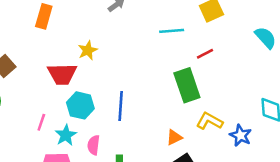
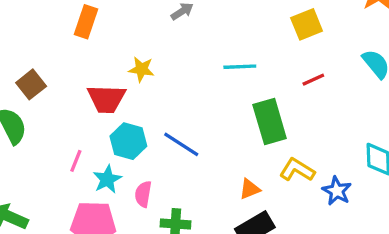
cyan line: (172, 31) -> (240, 67), moved
yellow star: (88, 50) -> (141, 69), turned 30
red line: (205, 54) -> (313, 80), moved
blue line: (121, 106) -> (181, 144), turned -64

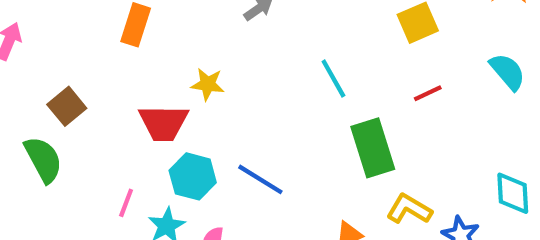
cyan line: (240, 67) -> (333, 78), turned 64

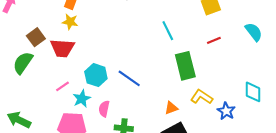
yellow star: (208, 84) -> (70, 22), moved
red trapezoid: (163, 123) -> (62, 48), moved
green semicircle: (43, 160) -> (23, 63), turned -120
pink line: (126, 203) -> (62, 86), turned 32

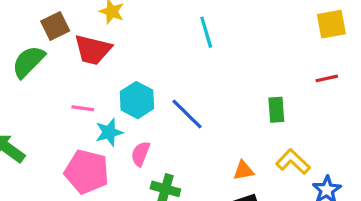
cyan line: (168, 31) -> (206, 32), moved
green rectangle: (185, 66) -> (276, 110), size x0.6
pink line: (62, 86) -> (83, 108), turned 32

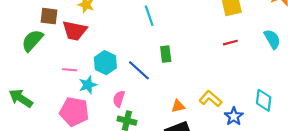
brown square: (55, 26) -> (49, 16), turned 36
green rectangle: (276, 110) -> (166, 54), moved
pink semicircle: (140, 154) -> (119, 99), moved

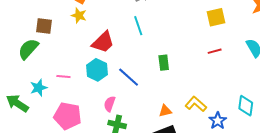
red trapezoid: (75, 31) -> (103, 42), moved, turned -55
green rectangle: (166, 54) -> (164, 63), moved
cyan star: (88, 85) -> (39, 88), moved

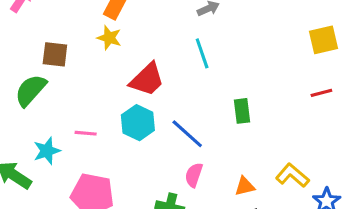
pink semicircle: (110, 104) -> (194, 175), moved

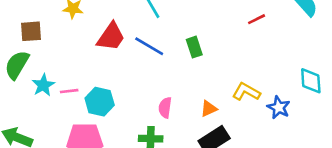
cyan hexagon: (138, 123) -> (100, 102), moved
blue line: (187, 134) -> (149, 46), moved
cyan star: (47, 151) -> (43, 85), moved

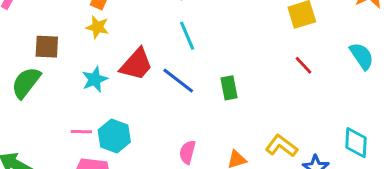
red line: (257, 19) -> (304, 65), turned 66
cyan star: (43, 85) -> (95, 79), moved
pink line: (69, 91) -> (81, 132), moved

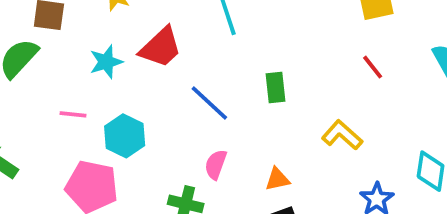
blue line: (178, 81) -> (209, 103), moved
pink line: (81, 132) -> (73, 114), moved
yellow L-shape: (281, 146) -> (342, 135), moved

